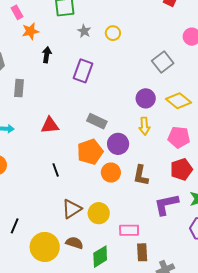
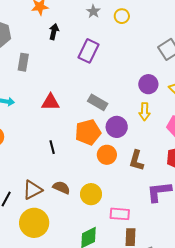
brown triangle: (72, 209) -> (32, 190), moved
brown semicircle: (74, 243) -> (61, 188), moved

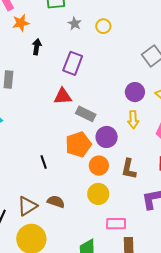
red triangle: (50, 102) -> (63, 96), moved
yellow circle: (91, 194) -> (98, 194), moved

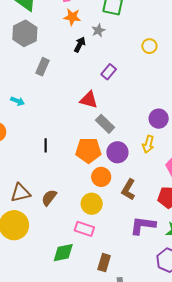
gray star: (75, 24) -> (98, 30), moved
purple rectangle: (73, 63) -> (109, 72), size x0.7
black line: (44, 162) -> (46, 145), moved
brown semicircle: (56, 202) -> (49, 198), turned -90
pink rectangle: (116, 224) -> (84, 229), moved

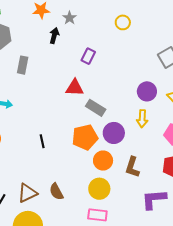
brown semicircle: (49, 198) -> (56, 192), turned -54

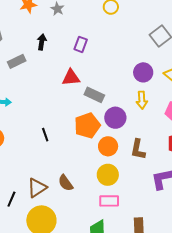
black arrow: (54, 36) -> (42, 42), moved
gray rectangle: (23, 65) -> (17, 61), turned 60

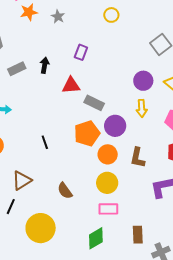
black arrow: (42, 42) -> (45, 65), moved
brown triangle: (37, 188) -> (22, 180), moved

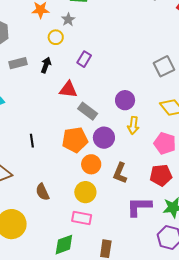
yellow circle: (111, 15) -> (56, 37), moved
purple circle: (143, 81) -> (125, 100), moved

